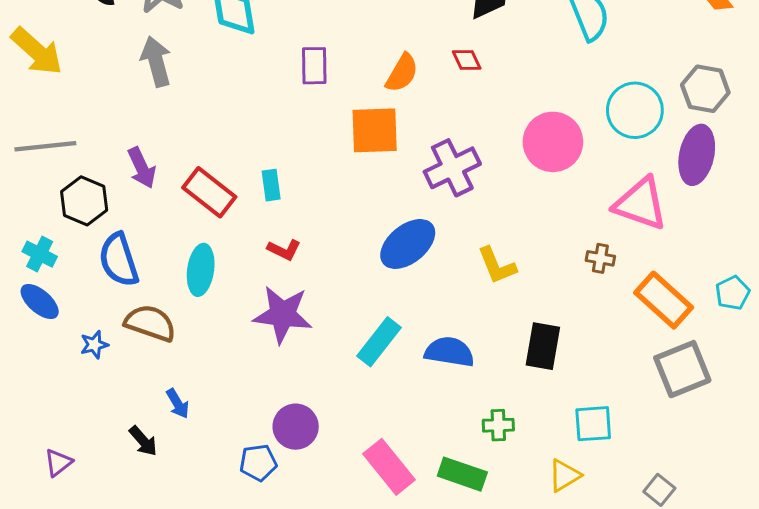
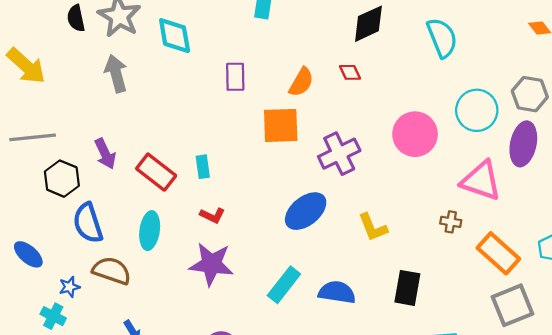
cyan cross: (40, 254) -> (53, 316), moved

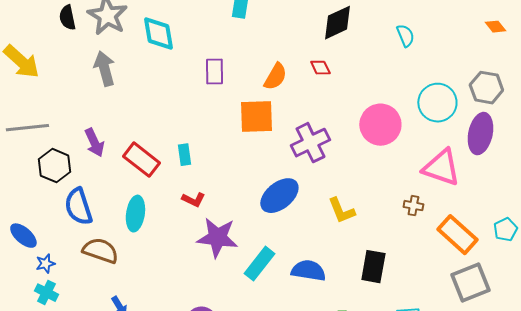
cyan semicircle: (442, 38) -> (405, 36), size x0.6
purple star: (211, 264) -> (217, 238), moved
blue star: (69, 287) -> (45, 264), moved

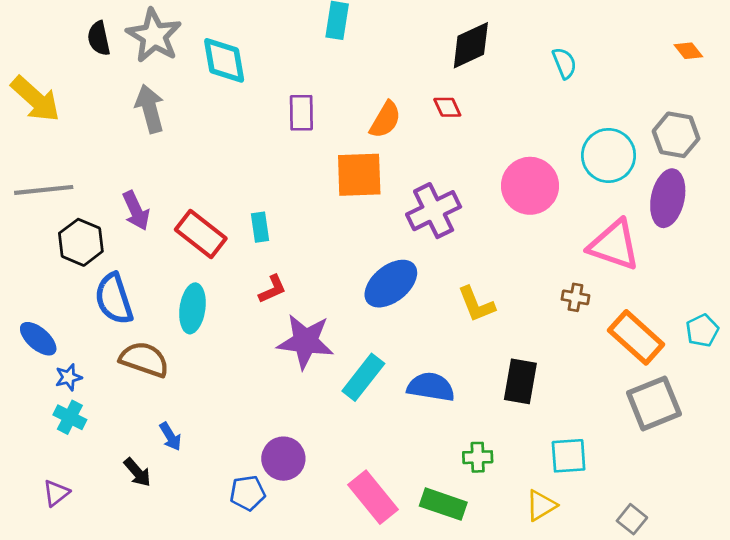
red L-shape: (193, 200) -> (272, 289), turned -50

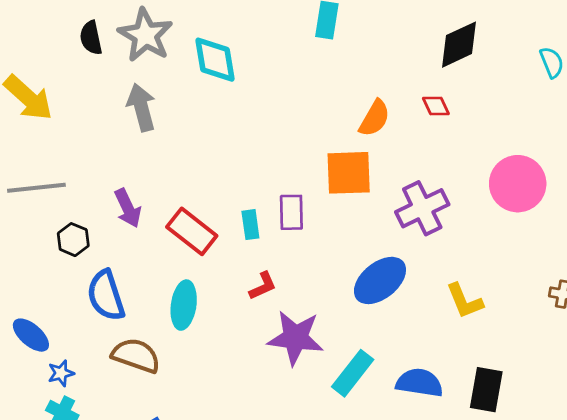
purple rectangle: (301, 113) -> (291, 212), moved
black hexagon: (81, 242) -> (73, 240), size x0.7
black rectangle: (520, 381) -> (486, 390), moved

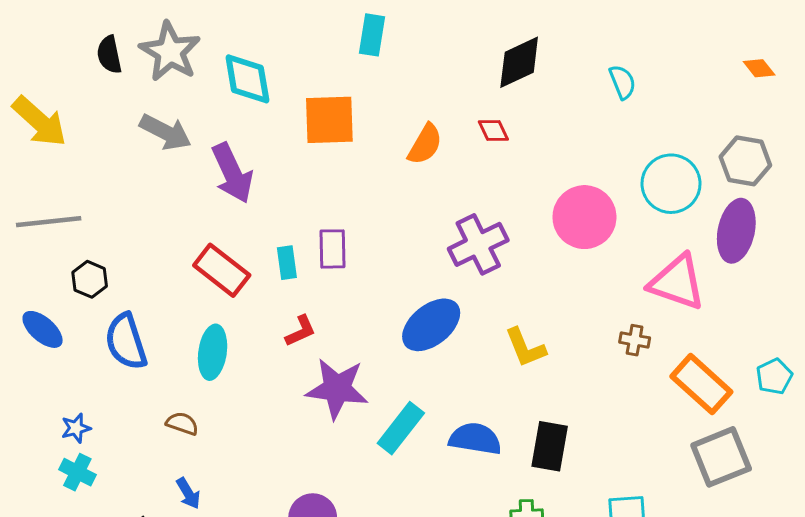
gray arrow: (141, 107) -> (165, 132), turned 132
orange square: (349, 173) -> (329, 120), moved
purple arrow: (128, 208) -> (232, 173), moved, size x1.4
blue ellipse: (31, 335) -> (43, 329), moved
brown semicircle: (136, 355) -> (182, 424), moved, size x0.6

